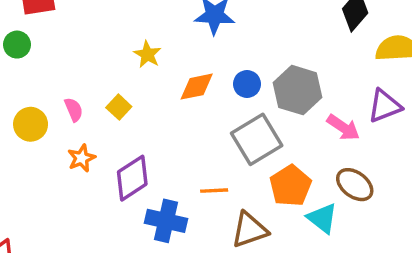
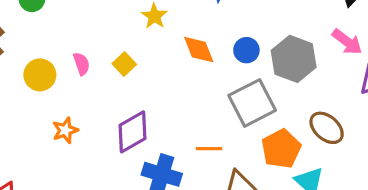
orange diamond: (197, 87) -> (199, 50), turned 76
pink arrow: (343, 127) -> (347, 42), moved
orange star: (82, 158) -> (65, 130), moved
brown ellipse: (355, 185) -> (327, 128), moved

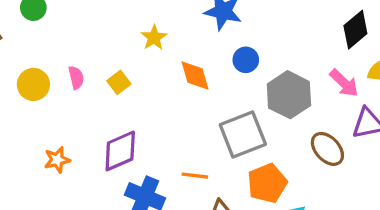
blue circle: (246, 50) -> (246, 60), moved
brown ellipse: (327, 128) -> (327, 149), moved
orange star: (65, 130) -> (57, 160), moved

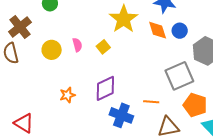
yellow star: (154, 38) -> (124, 19), size x1.8
orange diamond: (195, 75) -> (158, 30), moved
orange pentagon: (267, 183) -> (195, 105), turned -30

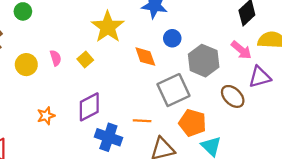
orange diamond: (158, 30) -> (145, 57), moved

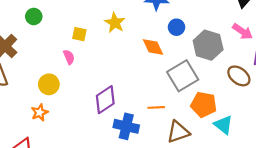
yellow star: (108, 27) -> (115, 23), size x0.7
yellow square: (85, 59) -> (79, 34), moved, turned -32
yellow circle: (26, 65) -> (49, 84), moved
orange star: (46, 116) -> (40, 113), moved

